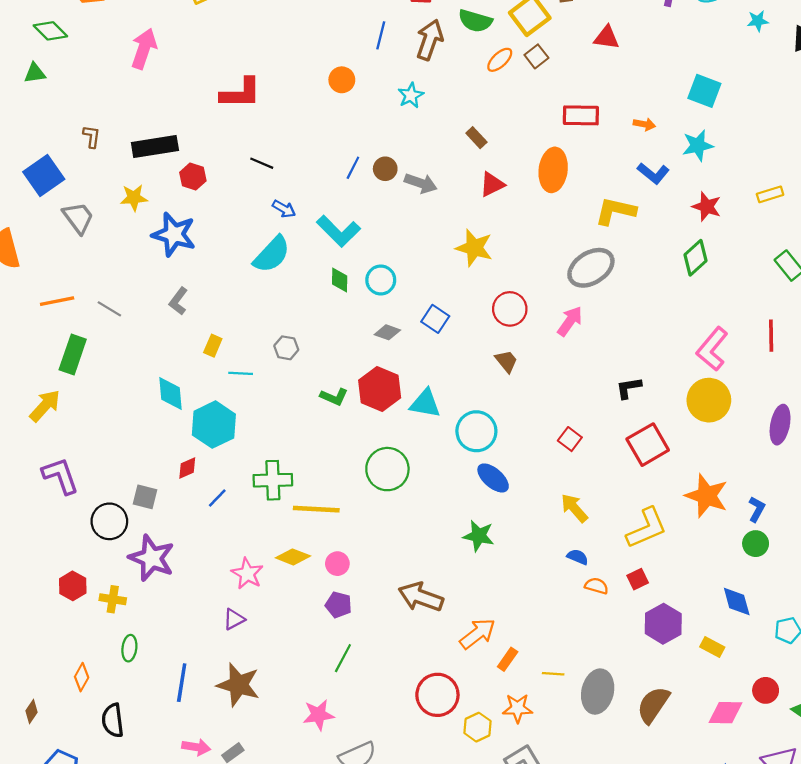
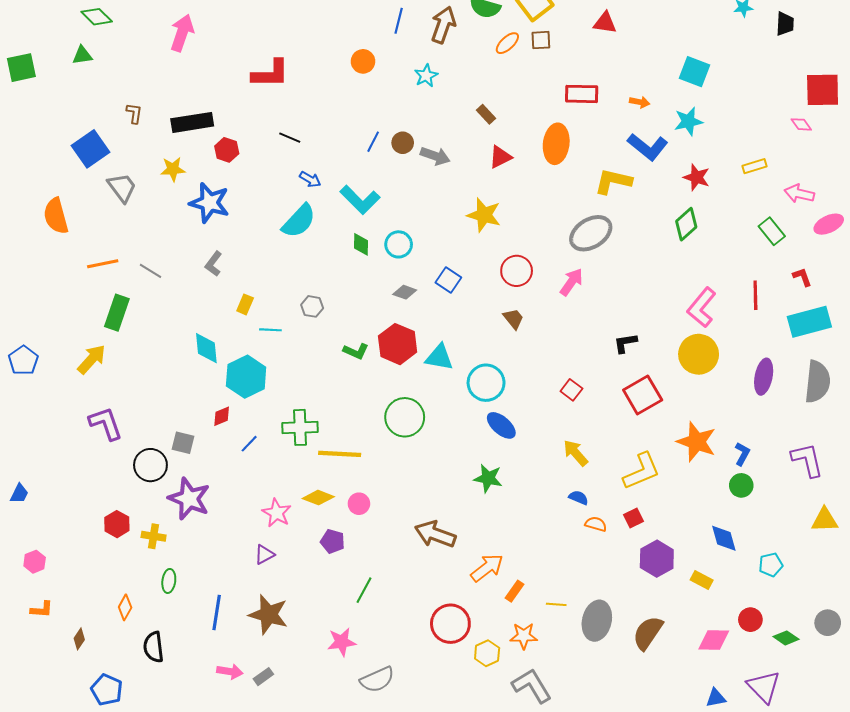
brown square: (536, 56) -> (541, 40), turned 35
blue L-shape: (653, 173) -> (648, 147), size x1.4
purple pentagon: (338, 605) -> (332, 541), moved

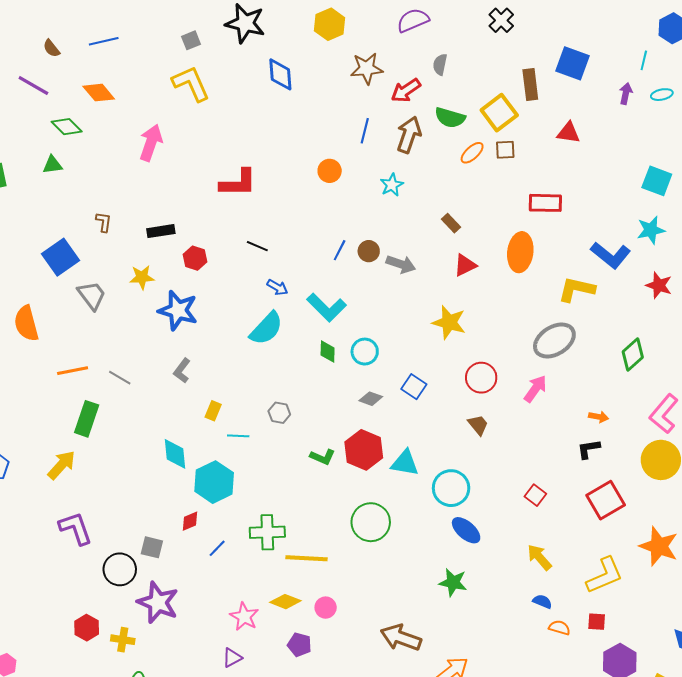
orange arrow: (640, 102) -> (599, 417), moved
black rectangle: (192, 122) -> (161, 231), size x0.7
green diamond: (686, 224) -> (633, 355), moved
red square: (633, 518) -> (597, 622), turned 30

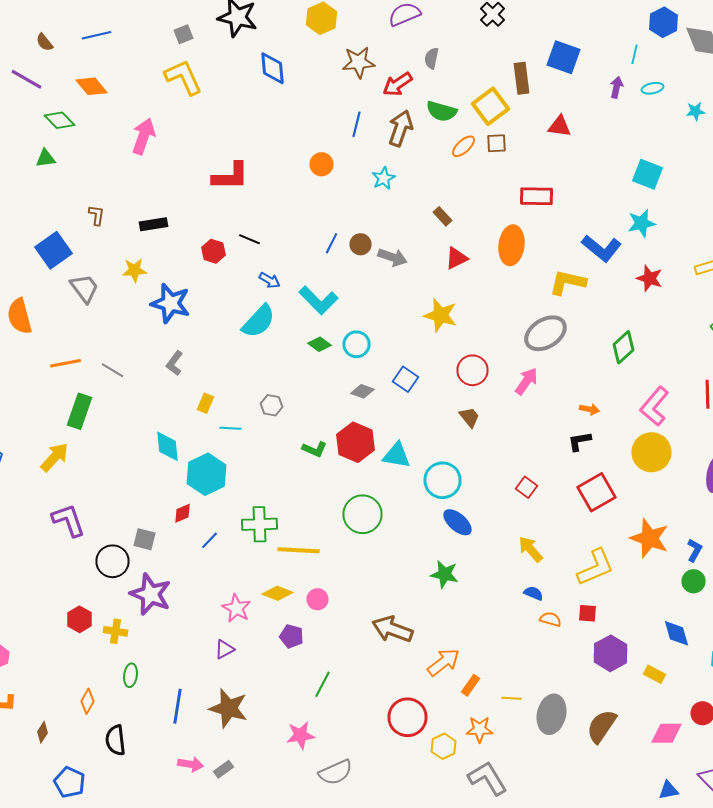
red hexagon: (195, 258) -> (214, 251), moved
green diamond: (328, 352) -> (320, 344), turned -55

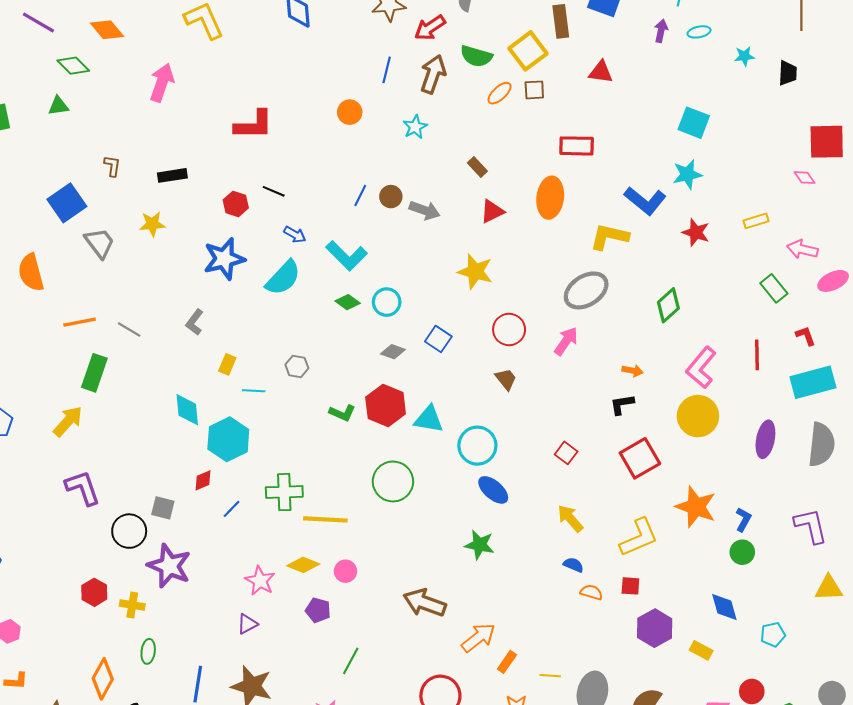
blue star: (170, 303) -> (224, 259), moved, turned -30
orange diamond: (88, 701) -> (103, 679), size x1.5

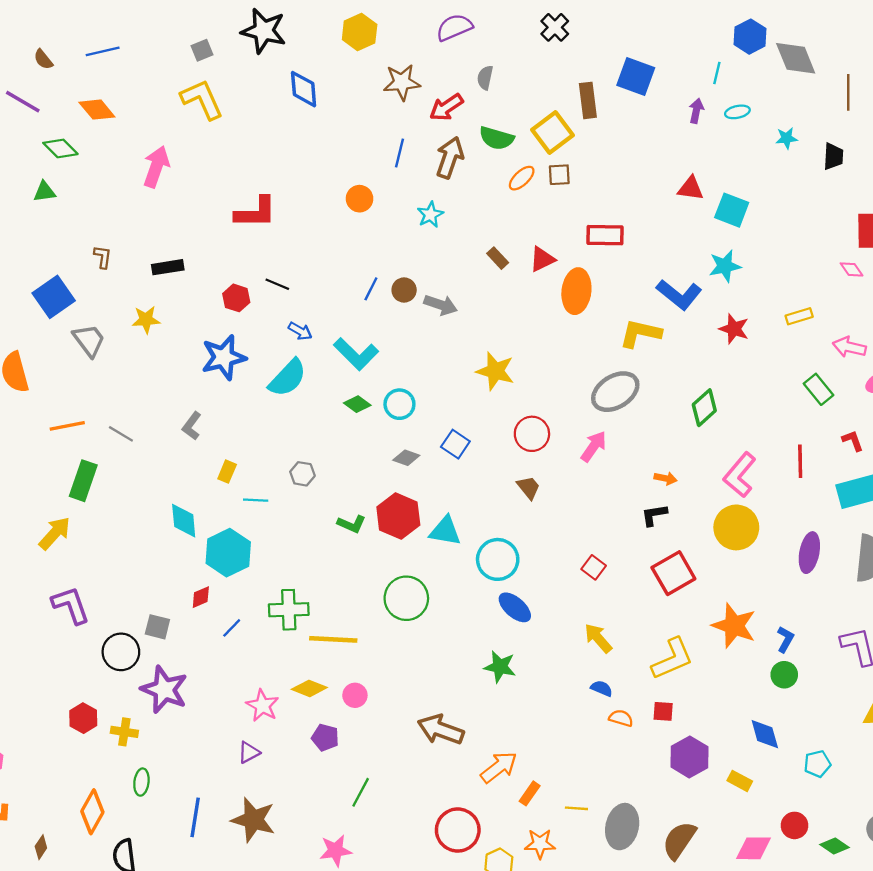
red triangle: (601, 72) -> (691, 188), moved
red triangle: (492, 211) -> (542, 259), moved

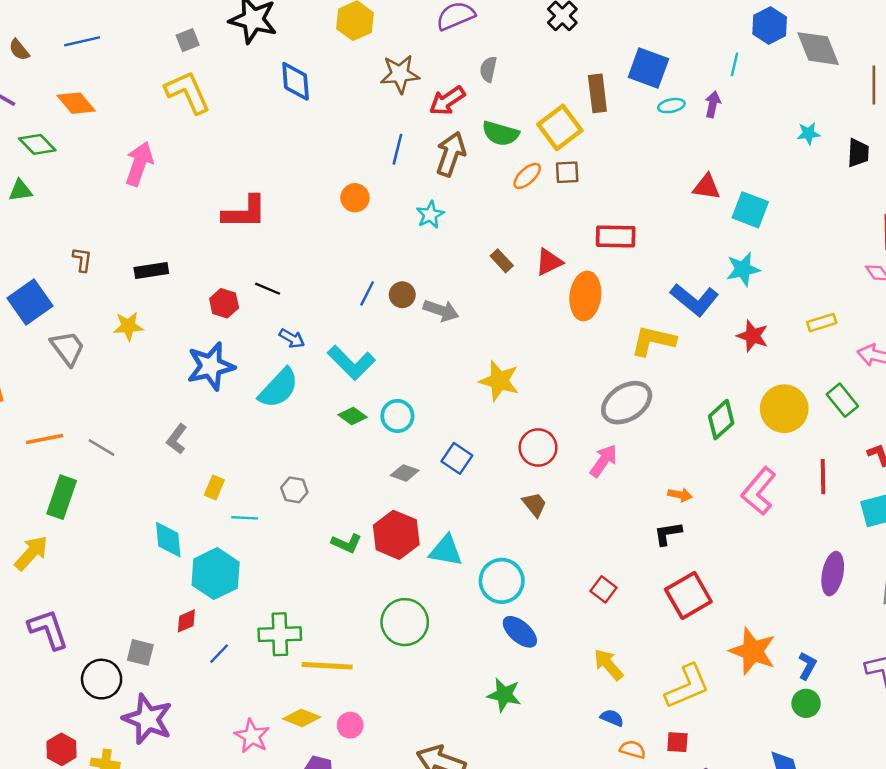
cyan ellipse: (737, 112) -> (671, 106), moved
yellow circle: (736, 527) -> (784, 409), moved

